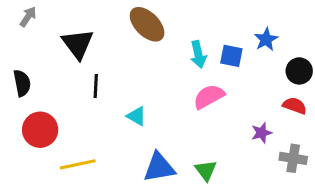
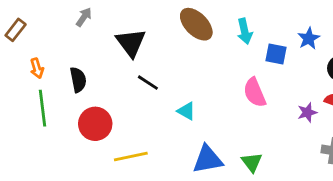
cyan arrow: (198, 54) -> (245, 31), moved
black line: (96, 86) -> (148, 83), turned -60
pink semicircle: (209, 97) -> (255, 93), turned -84
purple star: (262, 133) -> (307, 112), moved

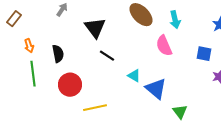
blue square: (276, 54) -> (204, 54), moved
pink semicircle: (255, 93) -> (164, 46), moved
blue triangle: (208, 159) -> (156, 89), moved, turned 50

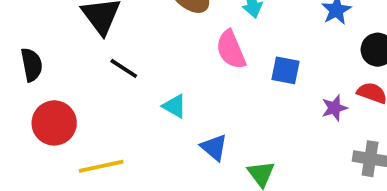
blue square: (204, 54) -> (285, 70), moved
blue triangle: (156, 89) -> (214, 147), moved, size x0.7

